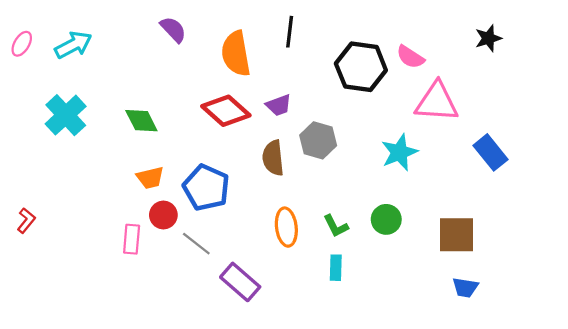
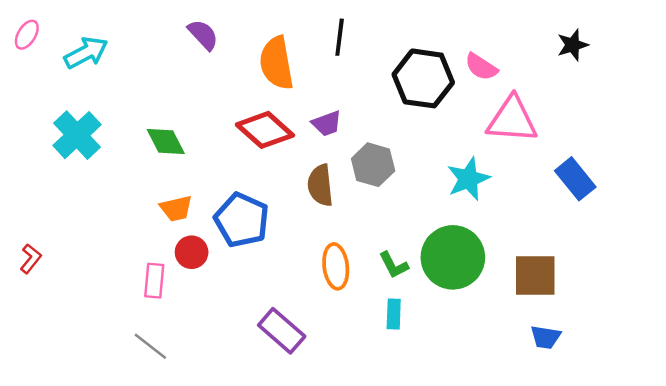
pink ellipse: (22, 44) -> (27, 35), moved
green circle: (386, 219) -> (453, 257), size x1.8
gray line: (196, 244) -> (150, 346), moved

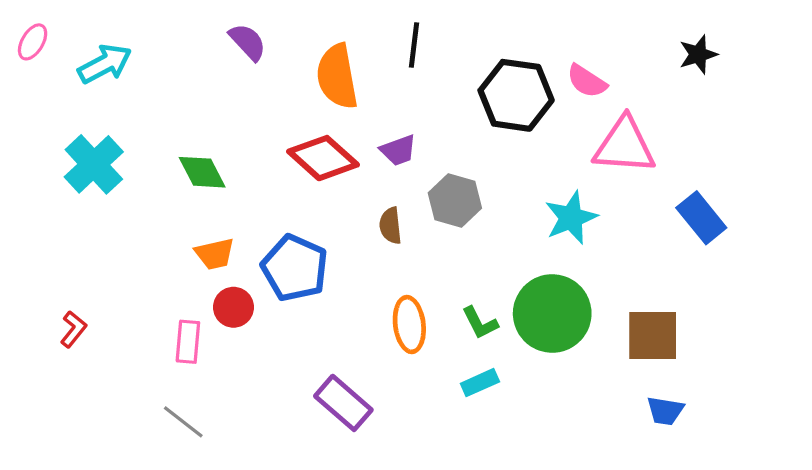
brown semicircle: (320, 185) -> (390, 226), size x0.7
red L-shape: (31, 259) -> (73, 329), moved
cyan rectangle: (394, 314) -> (480, 383), turned 64

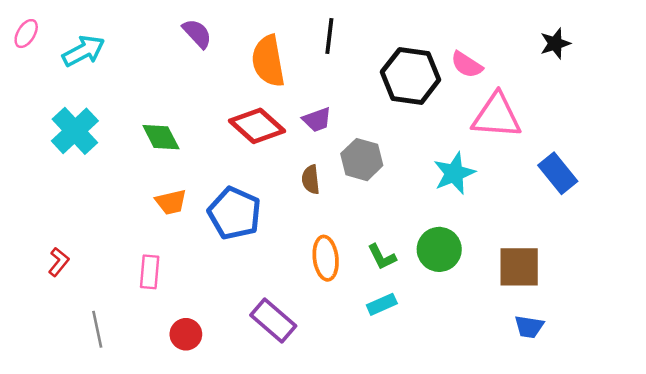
red circle: (233, 307) -> (186, 334), moved
green circle: (552, 313) -> (439, 249), size x0.7
gray line: (183, 422) -> (97, 329), moved, turned 40

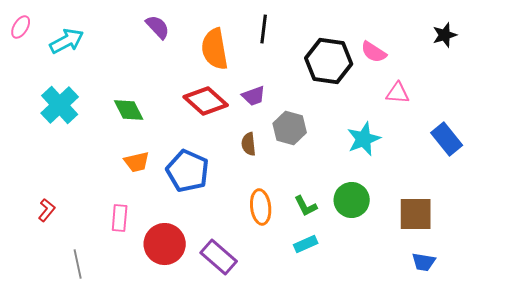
pink triangle: (497, 116) -> (398, 93), size x0.6
red circle: (186, 334) -> (165, 244), moved, size x1.6

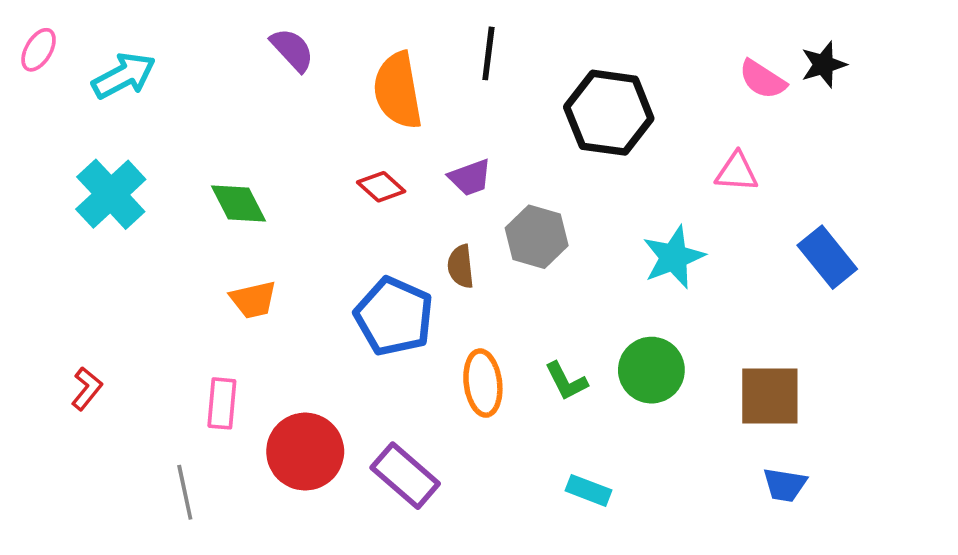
pink semicircle: (374, 52) -> (763, 79), moved
red diamond: (206, 101) -> (381, 187), size x0.6
blue pentagon: (188, 171) -> (394, 316), moved
cyan rectangle: (306, 244) -> (588, 490), moved, turned 45
gray line: (78, 264) -> (185, 492), moved

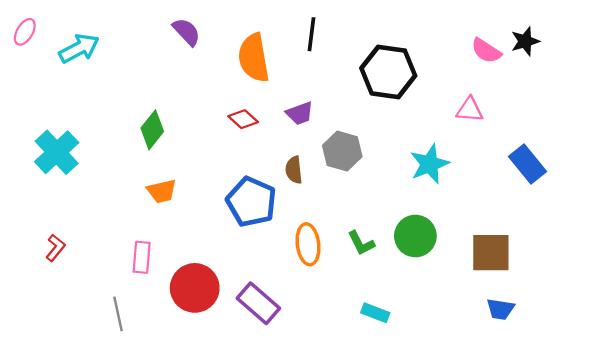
cyan cross: (111, 194) -> (57, 152), moved
green diamond: (239, 203) -> (152, 130), turned 66

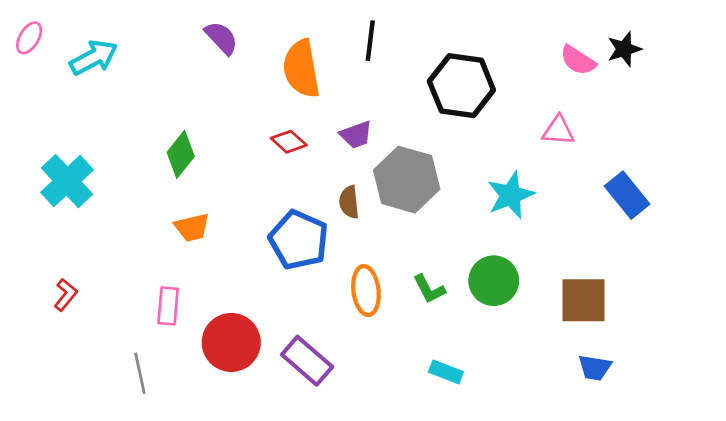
gray hexagon: (342, 151) -> (407, 180), size x1.4

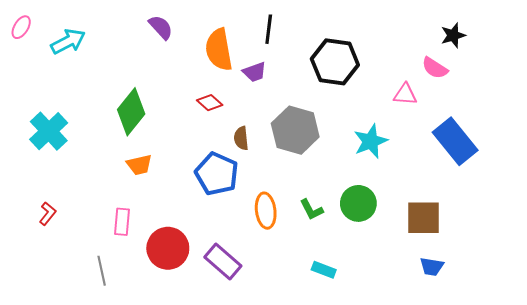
pink semicircle: (578, 60) -> (435, 68), moved
purple trapezoid: (356, 135) -> (254, 72), moved
green diamond: (181, 154) -> (131, 112), size x1.4
blue rectangle: (627, 195) -> (455, 141), size x1.4
brown semicircle: (349, 202) -> (241, 138), moved

